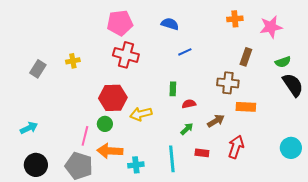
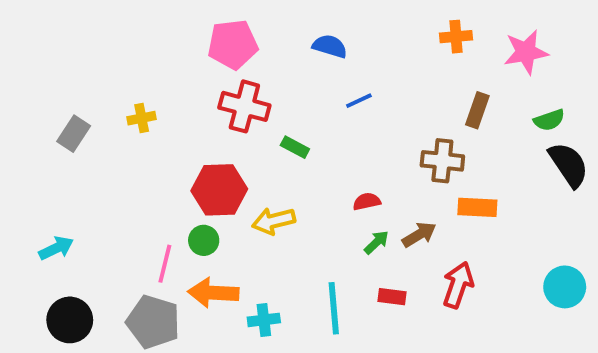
green rectangle: (173, 89) -> (295, 147), moved, turned -64
green arrow: (187, 129) -> (376, 242), moved

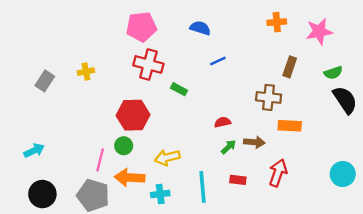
yellow arrow: (274, 221) -> (167, 158), moved
brown arrow: (419, 235) -> (254, 142), turned 36

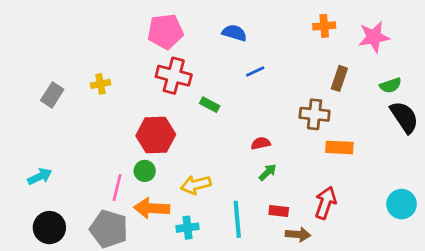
brown arrow: (254, 142) -> (298, 234), moved

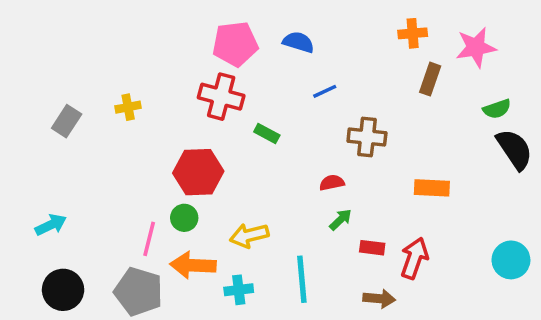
pink pentagon: (165, 31) -> (235, 44), moved
brown rectangle: (339, 78) -> (430, 79), moved
brown cross: (315, 114) -> (367, 137), moved
red rectangle: (279, 211) -> (372, 248), moved

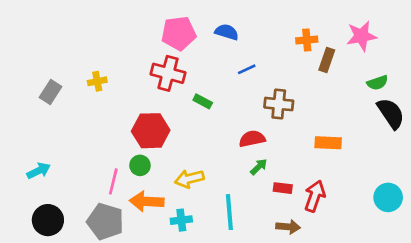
orange cross: (413, 33) -> (307, 40), moved
red semicircle: (332, 183) -> (252, 139), size x1.4

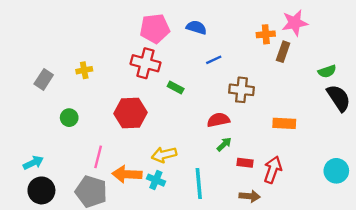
pink star: (361, 36) -> (295, 23), moved
green circle: (140, 165) -> (69, 118), moved
cyan arrow: (39, 171) -> (33, 163), moved
cyan cross: (181, 220) -> (156, 180), moved, turned 30

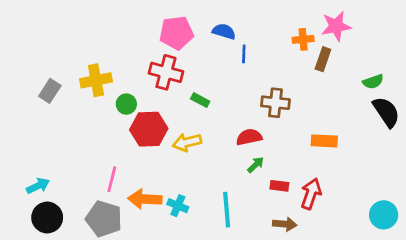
blue line: (214, 60) -> (244, 54), moved, turned -63
yellow cross: (84, 70) -> (96, 80), size x1.6
green circle: (69, 118) -> (126, 104), moved
yellow arrow: (164, 155) -> (187, 142), moved
cyan circle: (336, 171) -> (384, 215), moved

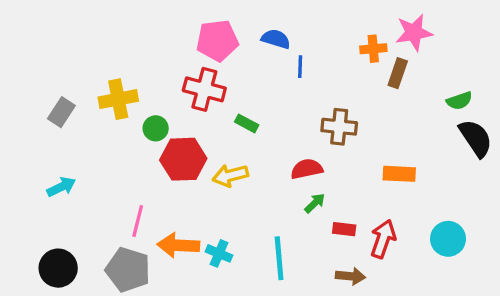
cyan arrow: (38, 186) -> (61, 187), moved
cyan circle: (384, 215) -> (448, 239), moved

